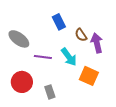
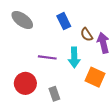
gray ellipse: (19, 39) -> (22, 20), moved
cyan arrow: (69, 57) -> (74, 57), turned 36

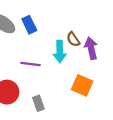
blue rectangle: (64, 21) -> (29, 25), moved
cyan arrow: (74, 57) -> (60, 52), moved

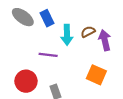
brown semicircle: (73, 39) -> (88, 32), turned 96
cyan arrow: (60, 52) -> (67, 35), moved

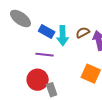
blue rectangle: (47, 18) -> (47, 32), moved, turned -35
red circle: (26, 81) -> (38, 80), moved

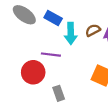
blue rectangle: (47, 32) -> (53, 18), moved
red circle: (38, 80) -> (33, 72), moved

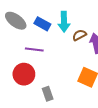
cyan arrow: (71, 34) -> (64, 22), moved
purple line: (51, 55) -> (34, 49), moved

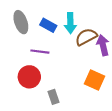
gray ellipse: (16, 21) -> (21, 22), turned 35
brown semicircle: (79, 35) -> (86, 37), size x1.5

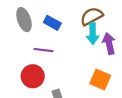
cyan arrow: (70, 23) -> (93, 34), moved
brown semicircle: (86, 37) -> (92, 16), moved

